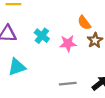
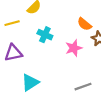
cyan cross: (42, 36) -> (45, 35), moved

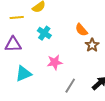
pink star: (74, 48) -> (55, 62), moved
gray line: (83, 87) -> (70, 86), turned -49

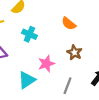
brown star: (92, 45) -> (74, 53), moved
cyan triangle: (23, 74) -> (27, 80), moved

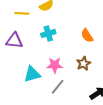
cyan cross: (29, 34) -> (48, 33), turned 32
gray line: (68, 86) -> (58, 87), moved

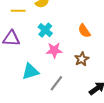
cyan cross: (48, 33) -> (45, 30), turned -32
pink star: (55, 65) -> (54, 50), moved

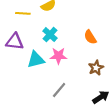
brown star: (82, 59) -> (96, 68), moved
cyan triangle: (30, 71) -> (36, 60), moved

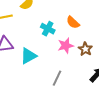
cyan cross: (50, 35) -> (48, 29), moved
pink star: (58, 56) -> (66, 46), moved

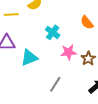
orange semicircle: (73, 22) -> (87, 23), moved

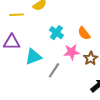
orange semicircle: (87, 23) -> (84, 33), moved
gray line: (55, 84) -> (54, 70), moved

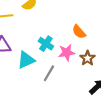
cyan cross: (56, 33) -> (46, 44), moved

